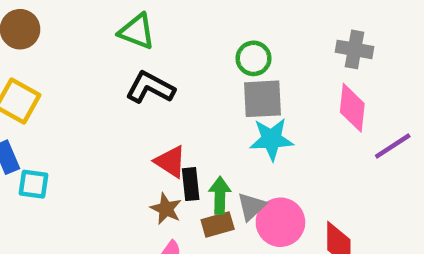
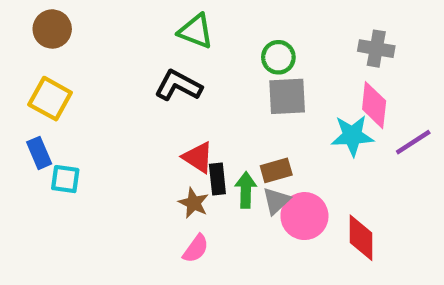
green triangle: (137, 31) -> (196, 31), moved
cyan star: (271, 139) -> (352, 136), moved
brown rectangle: (218, 224) -> (276, 170), moved

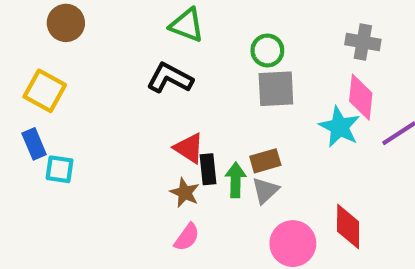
brown circle: (52, 29) -> (66, 23), moved
cyan star: (352, 136) -> (340, 127), turned 30
pink circle: (304, 216) -> (293, 244), moved

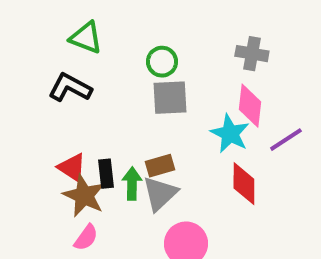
red triangle: (189, 148) -> (72, 168), moved
gray triangle: (265, 190) -> (160, 194), size x1.4
brown star: (185, 193) -> (84, 196), size x1.5
red diamond: (348, 227) -> (244, 184), moved

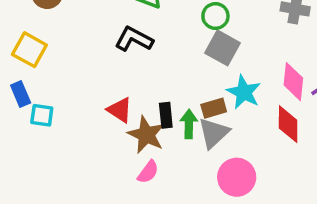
gray square: (170, 98) -> (223, 48), turned 32
pink diamond: (250, 106) -> (293, 82), moved
cyan star: (230, 134) -> (244, 92), moved
red triangle: (72, 168) -> (120, 110), moved

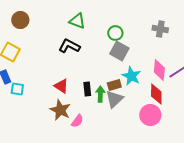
brown star: (146, 135) -> (60, 110), moved
pink circle: (237, 177) -> (150, 115), moved

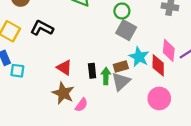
black L-shape: (69, 46) -> (42, 28), moved
red diamond: (156, 94) -> (158, 65), moved

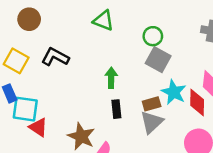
red triangle: (64, 68) -> (38, 127), moved
cyan square: (17, 71) -> (25, 109), size x1.5
green arrow: (106, 76) -> (111, 78), moved

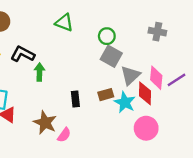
green arrow: (111, 78) -> (39, 72), moved
cyan star: (174, 92) -> (125, 102), moved
gray triangle: (152, 122) -> (130, 75), moved

